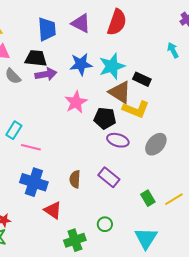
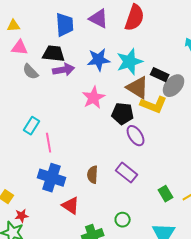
purple ellipse: (118, 140) -> (136, 136), turned 40
gray ellipse: (156, 144) -> (174, 86), moved
pink line: (31, 147) -> (49, 143), turned 66

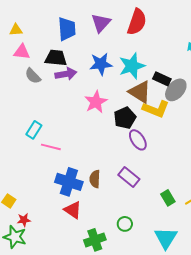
purple triangle: (99, 19) -> (101, 23), turned 45
black pentagon: (123, 114) -> (125, 118), turned -30
pink line: (49, 143) -> (51, 147), turned -66
blue cross: (52, 178) -> (69, 182), moved

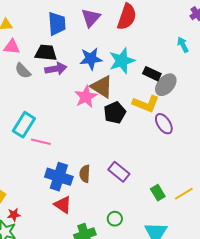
brown triangle: (140, 92) -> (102, 87), moved
cyan rectangle: (34, 130) -> (24, 125), size x1.4
purple ellipse: (138, 140) -> (164, 124), moved

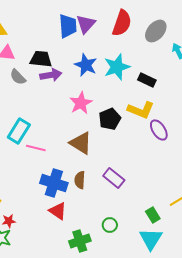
blue trapezoid: (57, 24) -> (68, 26), moved
blue star: (91, 59) -> (86, 65), turned 30
gray ellipse: (166, 85) -> (156, 31), moved
brown triangle: (102, 87) -> (81, 143), moved
green rectangle: (158, 193) -> (153, 215), moved

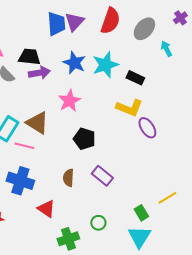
black pentagon: (110, 119) -> (84, 139), moved, turned -30
brown triangle: (81, 143) -> (37, 123), moved
blue cross: (54, 183) -> (20, 181), moved

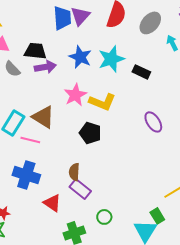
yellow L-shape: (129, 108) -> (102, 102), moved
purple rectangle: (102, 176) -> (80, 189), moved
green rectangle: (141, 213) -> (157, 216), moved

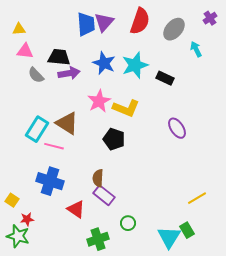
green rectangle: (157, 216) -> (187, 230), moved

